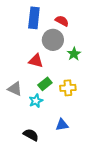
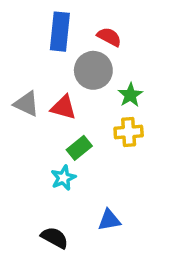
yellow cross: (68, 88) -> (129, 132), moved
gray triangle: (15, 89) -> (26, 104), moved

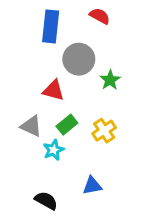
red semicircle: (109, 37) -> (100, 16), moved
gray triangle: (26, 104) -> (31, 126), moved
yellow cross: (129, 132) -> (104, 131), moved, turned -30

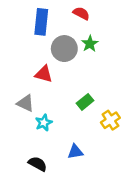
green star: (110, 80) -> (90, 44), moved
green rectangle: (67, 125) -> (85, 102), moved
yellow cross: (104, 131) -> (110, 120), moved

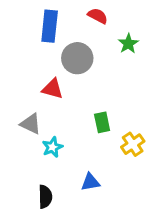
green star: (90, 44) -> (128, 44), moved
green rectangle: (85, 102) -> (102, 122), turned -63
black semicircle: (38, 164) -> (45, 197), turned 60

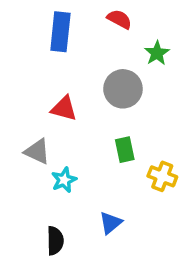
gray circle: (77, 58) -> (123, 89), moved
yellow cross: (133, 144) -> (162, 176), turned -35
blue triangle: (90, 182) -> (110, 223), turned -30

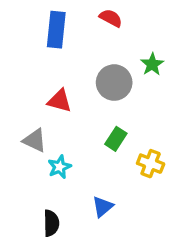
green star: (157, 53) -> (152, 64), moved
green rectangle: (125, 150) -> (116, 139), turned 45

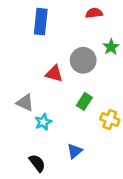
red semicircle: (111, 18) -> (94, 13), moved, turned -35
red triangle: (60, 101) -> (54, 74), moved
black semicircle: (51, 223) -> (37, 163), turned -36

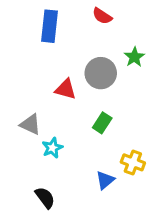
red semicircle: (94, 13) -> (102, 16), moved, turned -140
yellow cross: (110, 120) -> (133, 162), moved
blue triangle: (75, 151) -> (105, 180), moved

